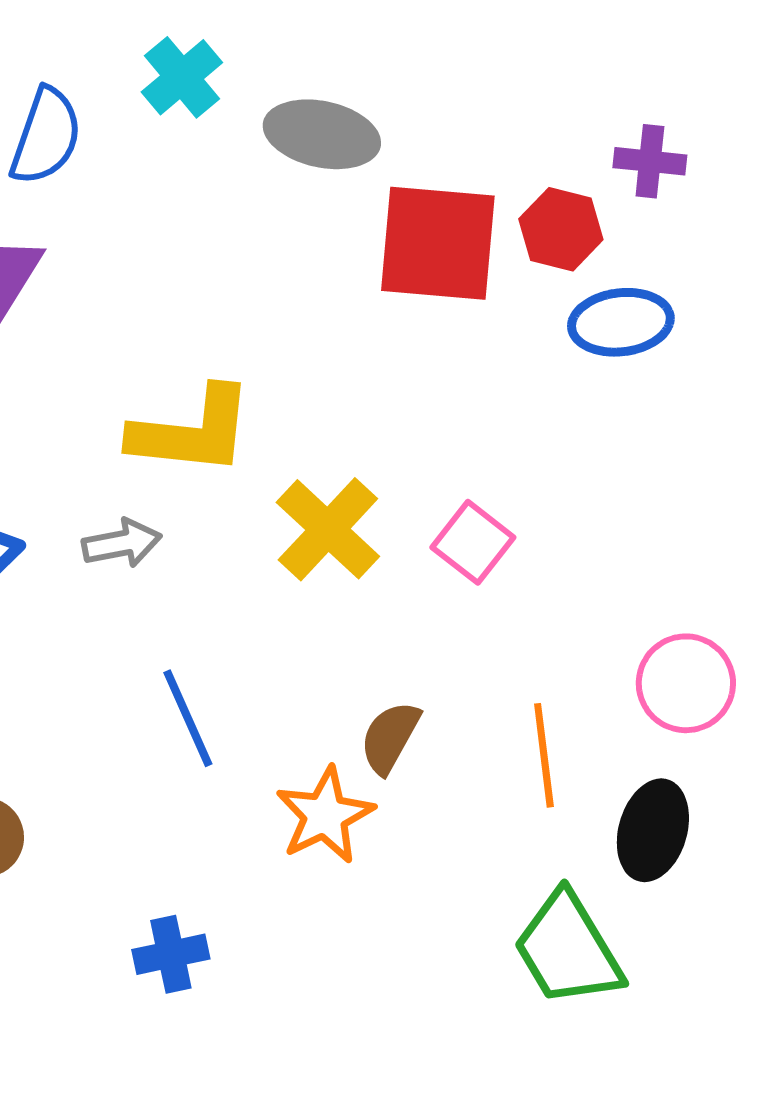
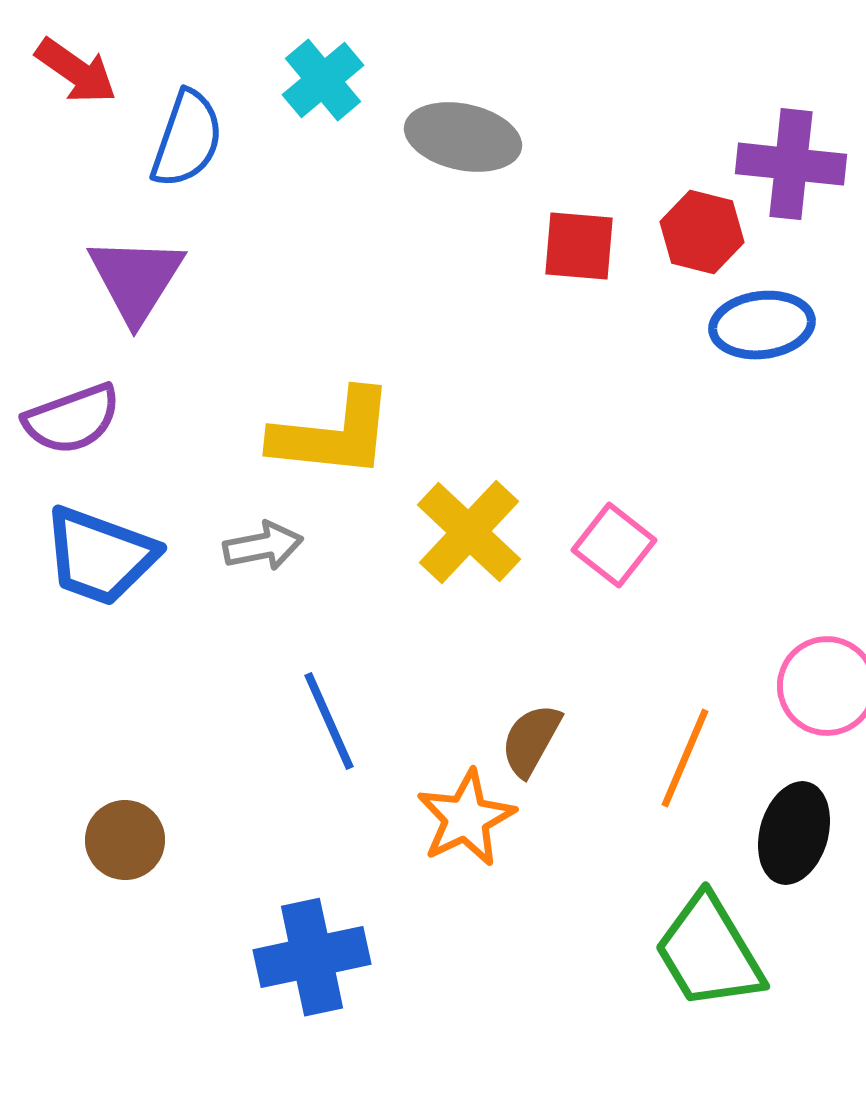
purple cross: (650, 161) -> (791, 164), size x1.5
red square: (438, 243) -> (579, 246), size x0.6
orange line: (544, 755) -> (685, 758), turned 30
blue cross: (171, 954) -> (312, 957), size x1.5

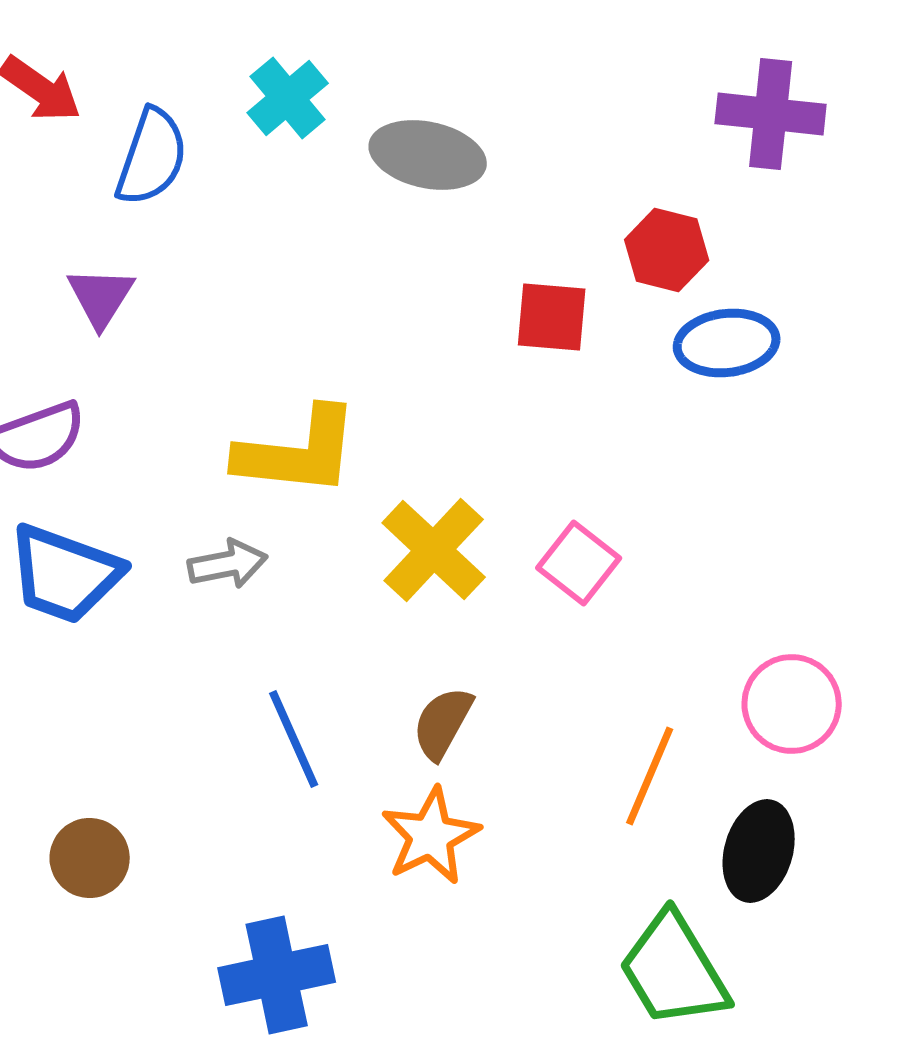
purple cross: (791, 164) -> (771, 114), moved
red square: (579, 246) -> (552, 317), moved
purple triangle: (136, 279) -> (101, 297), size x0.7
brown semicircle: (531, 740) -> (443, 723), moved

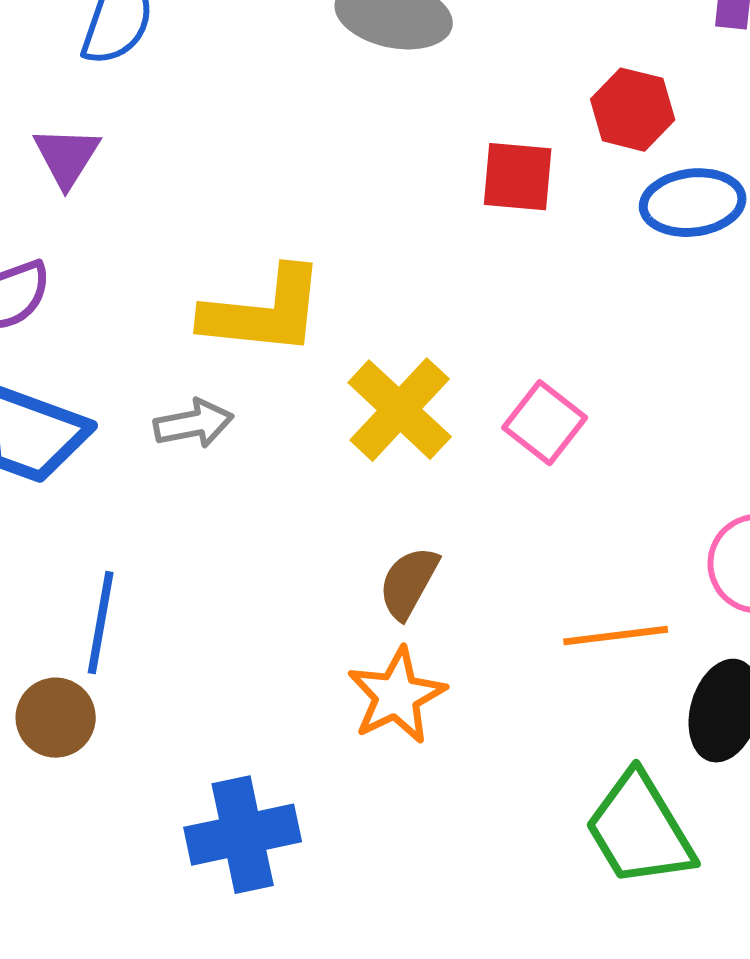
blue line: (294, 739) -> (101, 623), moved, turned 34
orange line: (650, 776) -> (616, 636), turned 60

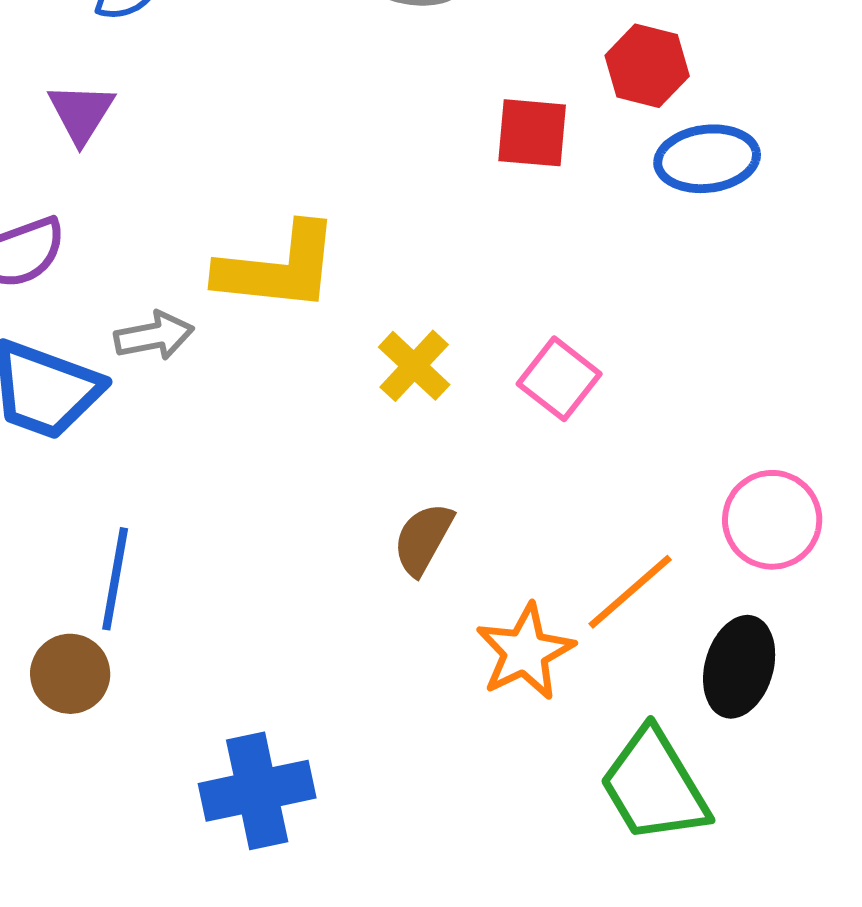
yellow cross: (400, 410) -> (414, 366), size x0.7
gray arrow: (194, 424) -> (154, 336), moved
orange line: (616, 636) -> (630, 592), turned -34
orange star: (397, 696) -> (525, 652), moved

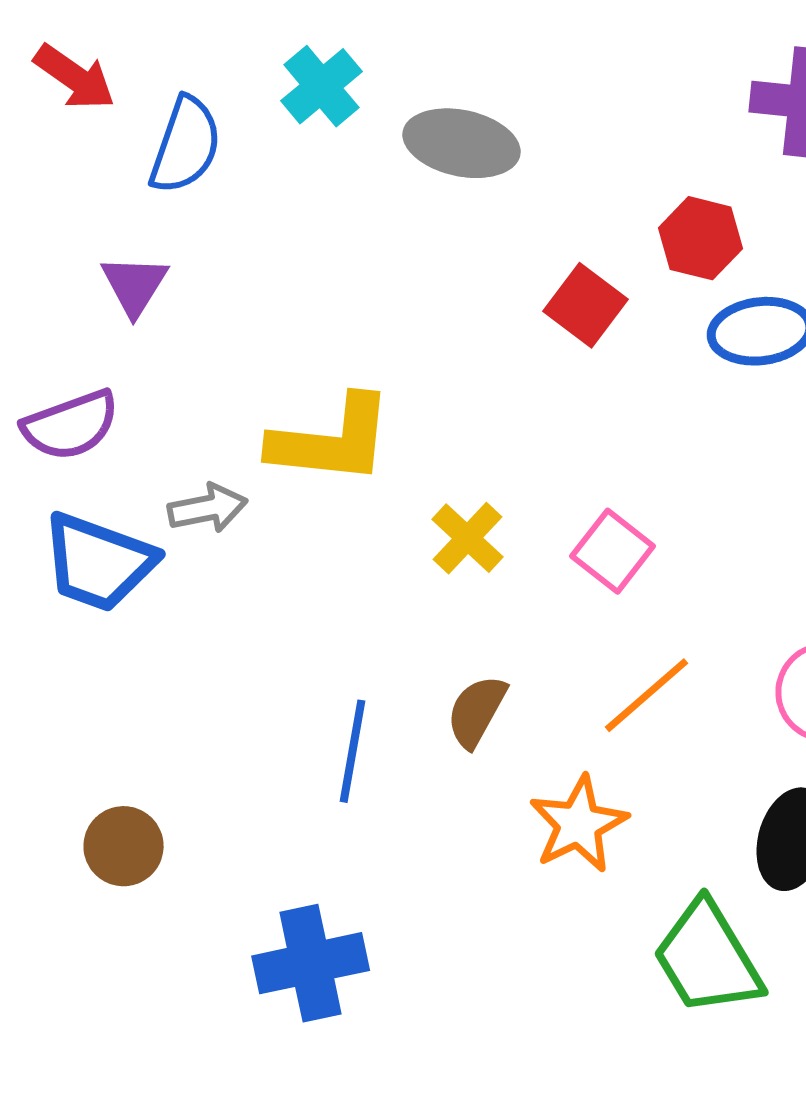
red square: (532, 133) -> (586, 305), turned 32
blue line: (115, 579) -> (353, 751), moved
orange line: (630, 592) -> (647, 695), moved

